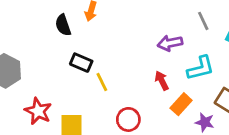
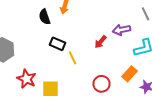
red arrow: (162, 81) -> (100, 42), moved, turned -112
red circle: (128, 119) -> (102, 84), moved

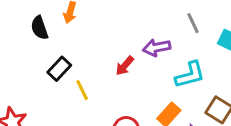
black rectangle: (58, 44) -> (59, 69), turned -70

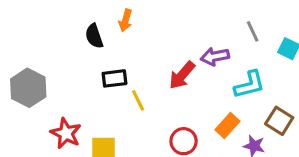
red arrow: (125, 66) -> (182, 75), size x1.4
black rectangle: (59, 69) -> (115, 78), turned 40

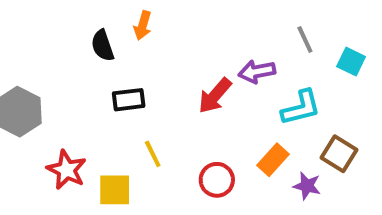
yellow line: (138, 100) -> (153, 154), moved

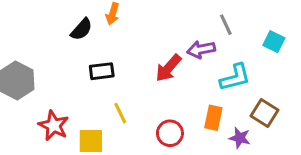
gray line: (305, 40) -> (226, 25), moved
black semicircle: (103, 46) -> (82, 29), turned -120
orange rectangle: (273, 160) -> (213, 118), turned -30

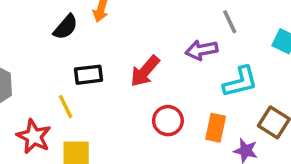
red arrow: (168, 68) -> (145, 71), moved
yellow line: (120, 113) -> (66, 106), moved
red circle: (170, 133) -> (168, 121), moved

